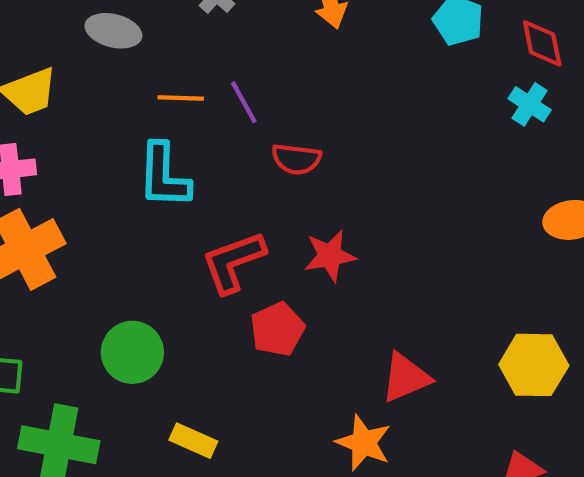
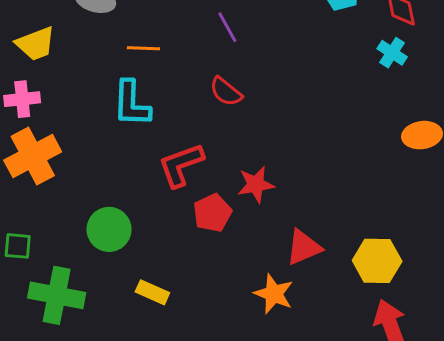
purple line: (244, 102) -> (227, 27), moved
red semicircle: (296, 159) -> (226, 92), turned 32
red star: (330, 256) -> (256, 184), moved
yellow hexagon: (534, 365) -> (377, 261), moved

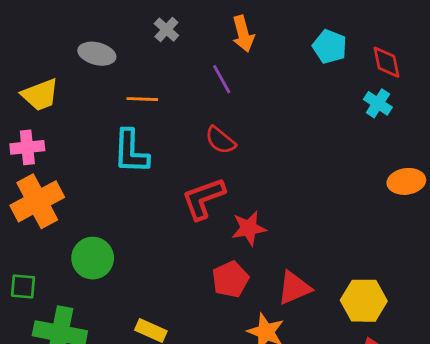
red L-shape: (181, 165) -> (203, 198), moved
red pentagon: (212, 213) -> (230, 279), moved
green circle: (109, 229) -> (93, 258), moved

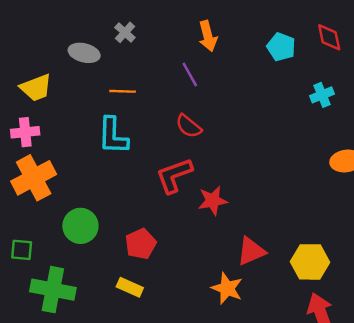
gray cross: (166, 30) -> (125, 32), moved
red diamond: (386, 62) -> (329, 37), moved
cyan cross: (378, 103) -> (322, 95), turned 35
red pentagon: (230, 279) -> (141, 244), moved

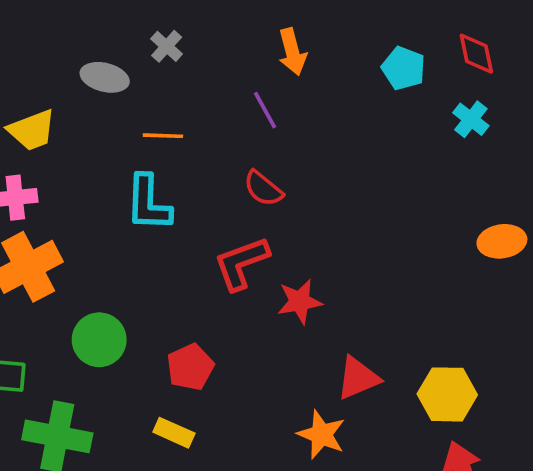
cyan cross: (322, 95) -> (471, 119), moved, turned -30

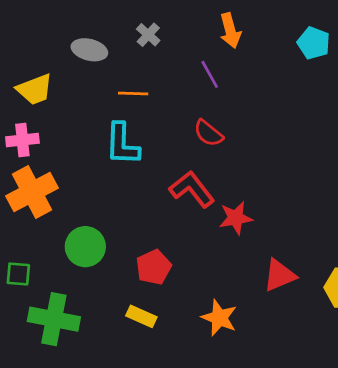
gray cross: (167, 46) -> (148, 35), moved
red L-shape: (241, 263) -> (192, 189), turned 72
orange star: (321, 435) -> (219, 318), moved

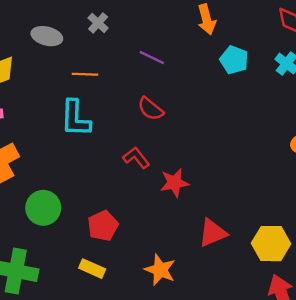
orange arrow: (230, 31) -> (207, 19), moved
cyan pentagon: (314, 43) -> (234, 60), moved
purple line: (210, 74) -> (152, 58), turned -35
red L-shape: (192, 189) -> (136, 158), size x0.7

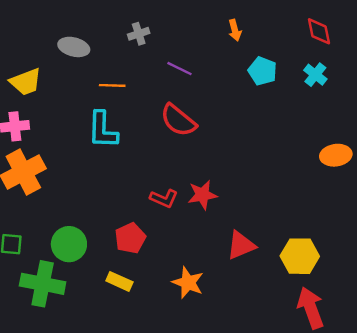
orange arrow: (207, 19) -> (235, 30), size x0.7
gray cross: (98, 23) -> (139, 34), moved, turned 30
red semicircle: (151, 109) -> (178, 120), size x1.4
red L-shape: (136, 158) -> (164, 198), moved, turned 152
green circle: (43, 208) -> (69, 244), moved

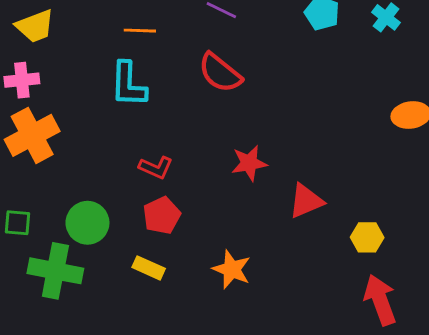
red L-shape: (164, 198) -> (156, 167), moved
red triangle: (241, 245) -> (306, 201), moved
yellow hexagon: (300, 256) -> (367, 237), size x0.7

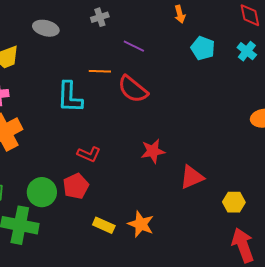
orange line: (140, 31) -> (100, 71), moved
red pentagon: (162, 215) -> (76, 186), moved
yellow rectangle: (149, 268) -> (104, 225), moved

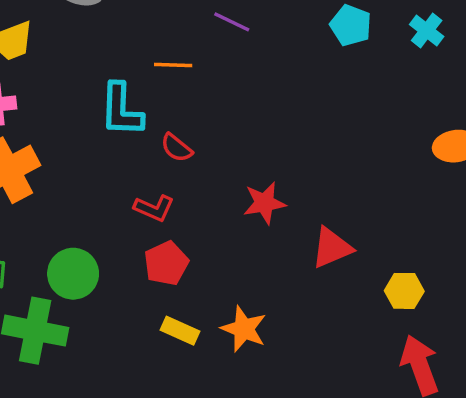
red semicircle: (133, 89) -> (177, 148), moved, size x0.6
red pentagon: (76, 186) -> (166, 263), moved

